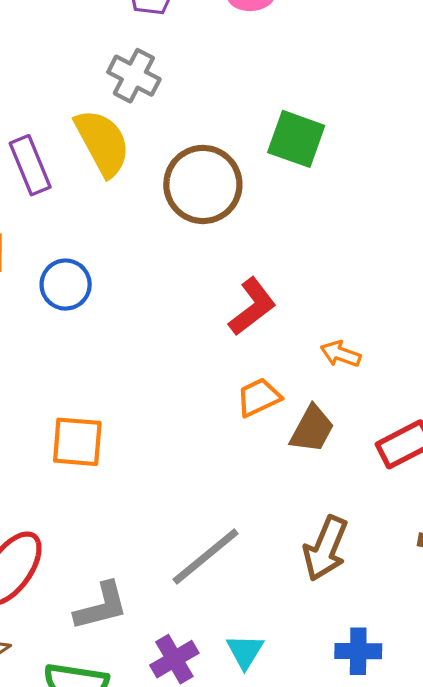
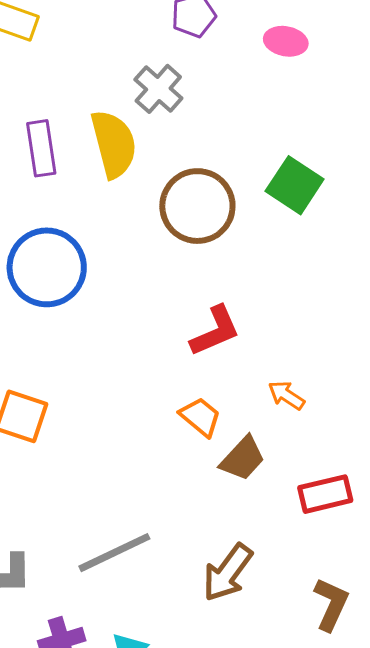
blue circle: (66, 285) -> (47, 267), size x1.6
orange trapezoid: (259, 397) -> (200, 417), turned 51

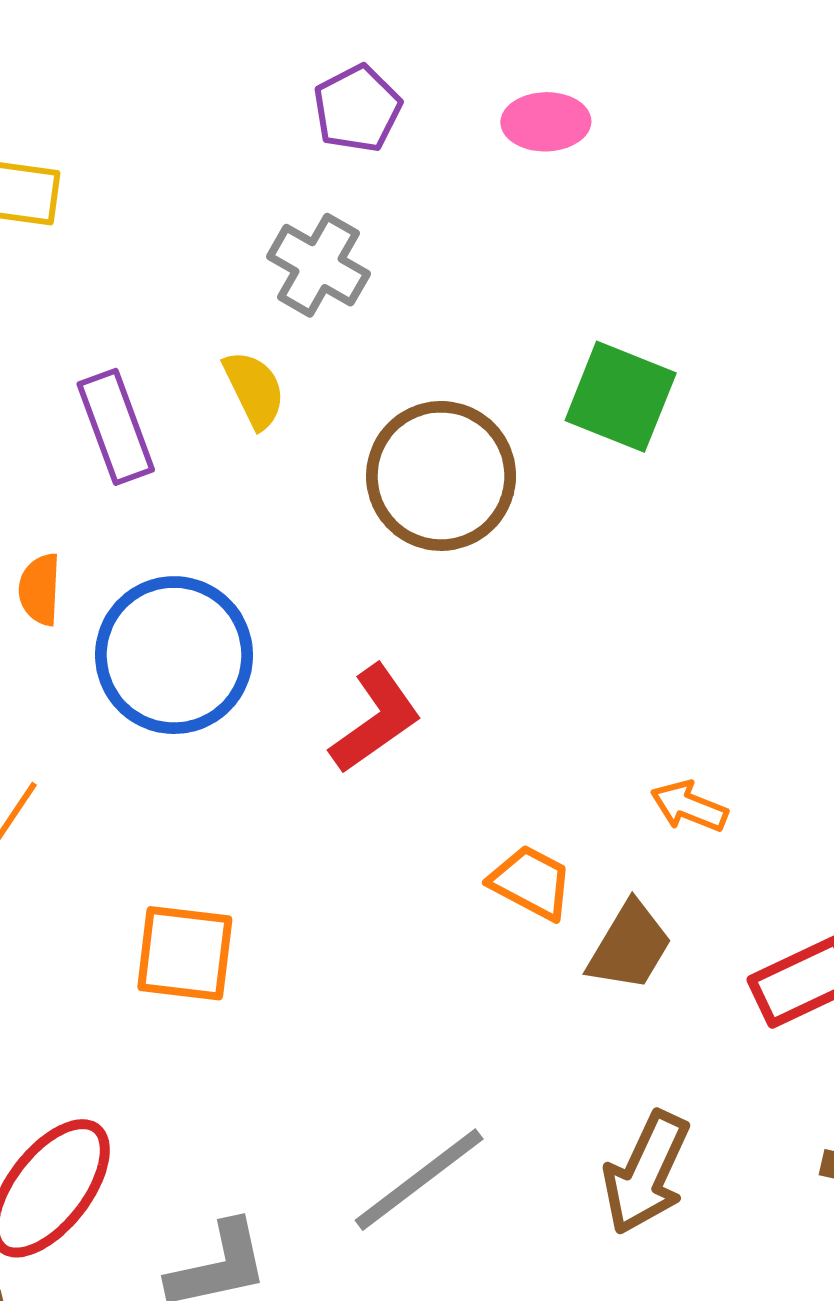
yellow semicircle: (114, 144) -> (254, 389), size x0.6
red L-shape: (215, 331) -> (375, 719), moved

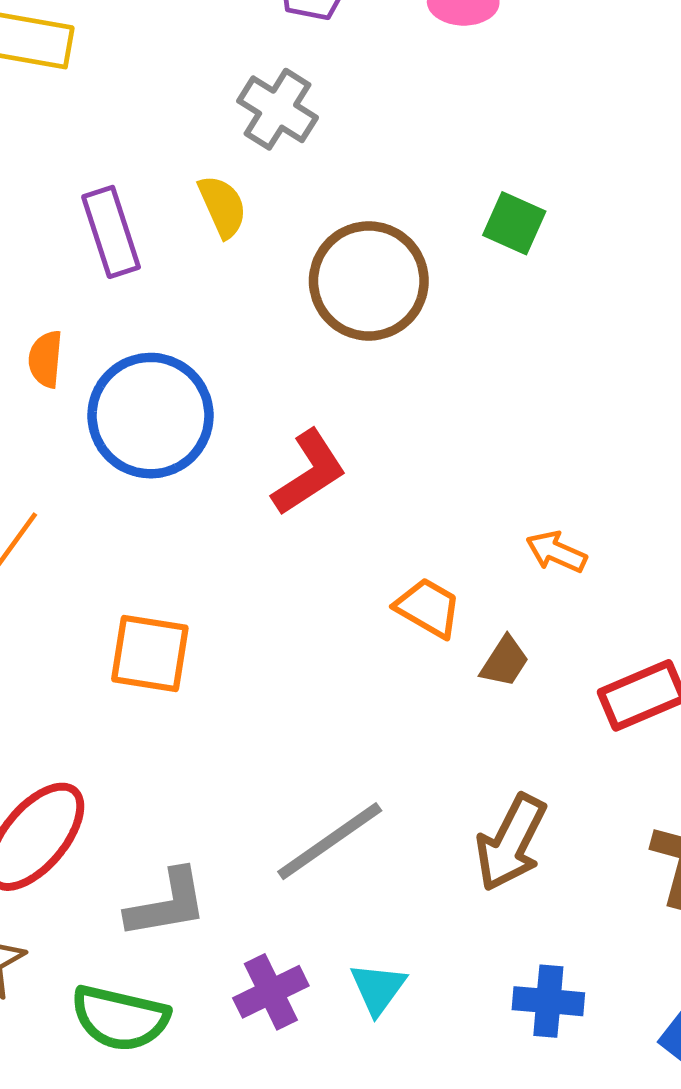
green square: (621, 397) -> (514, 223), size x0.7
brown trapezoid: (630, 946) -> (505, 662), size x0.7

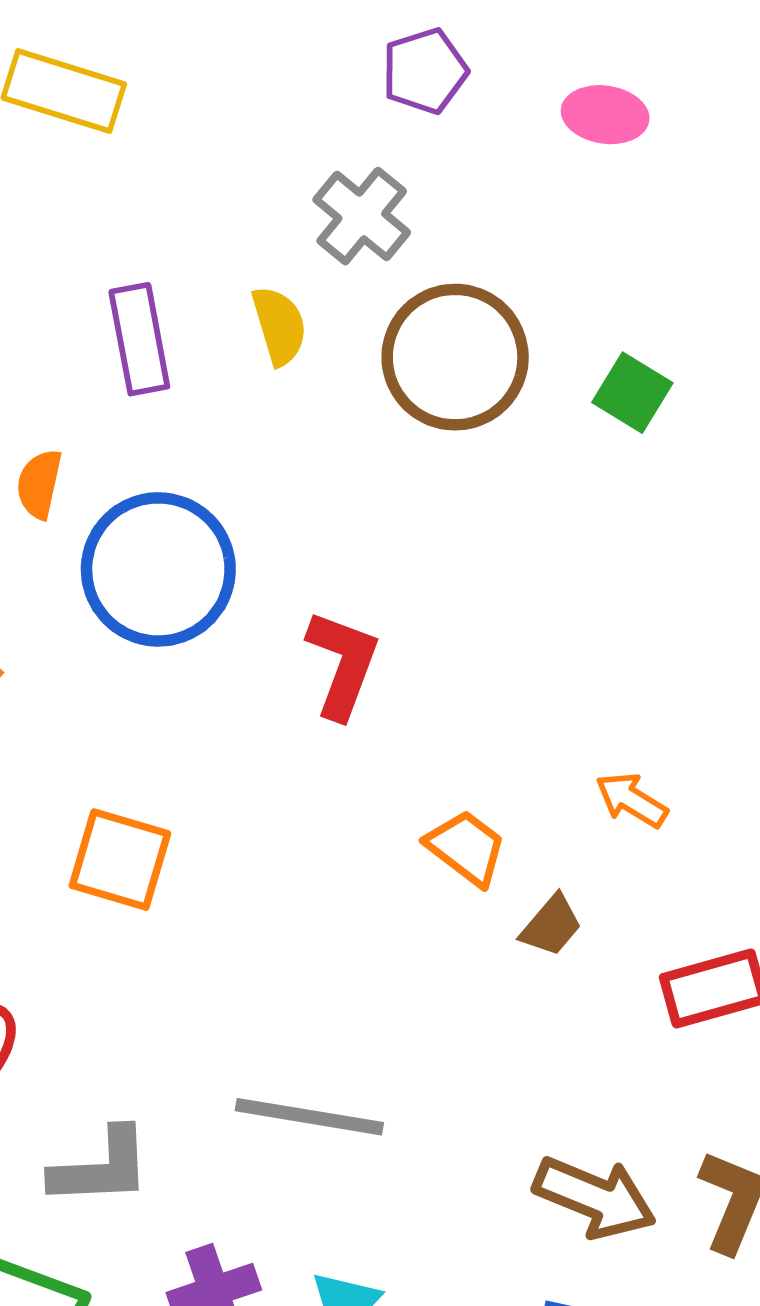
brown circle: (369, 281) -> (455, 357), moved
red L-shape: (309, 473) -> (343, 664), turned -44
gray line: (330, 841) -> (309, 1117), turned 37
brown arrow: (511, 843) -> (595, 1197), moved, turned -102

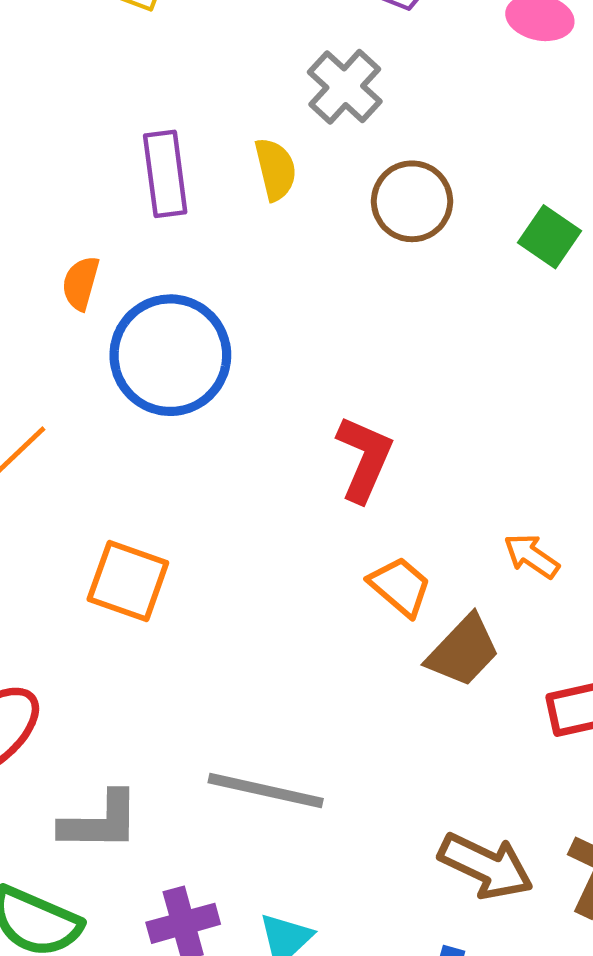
brown circle: (455, 357) -> (412, 201), size x0.7
red L-shape: (343, 664) -> (364, 459), moved
brown trapezoid: (551, 925) -> (463, 651), size x1.5

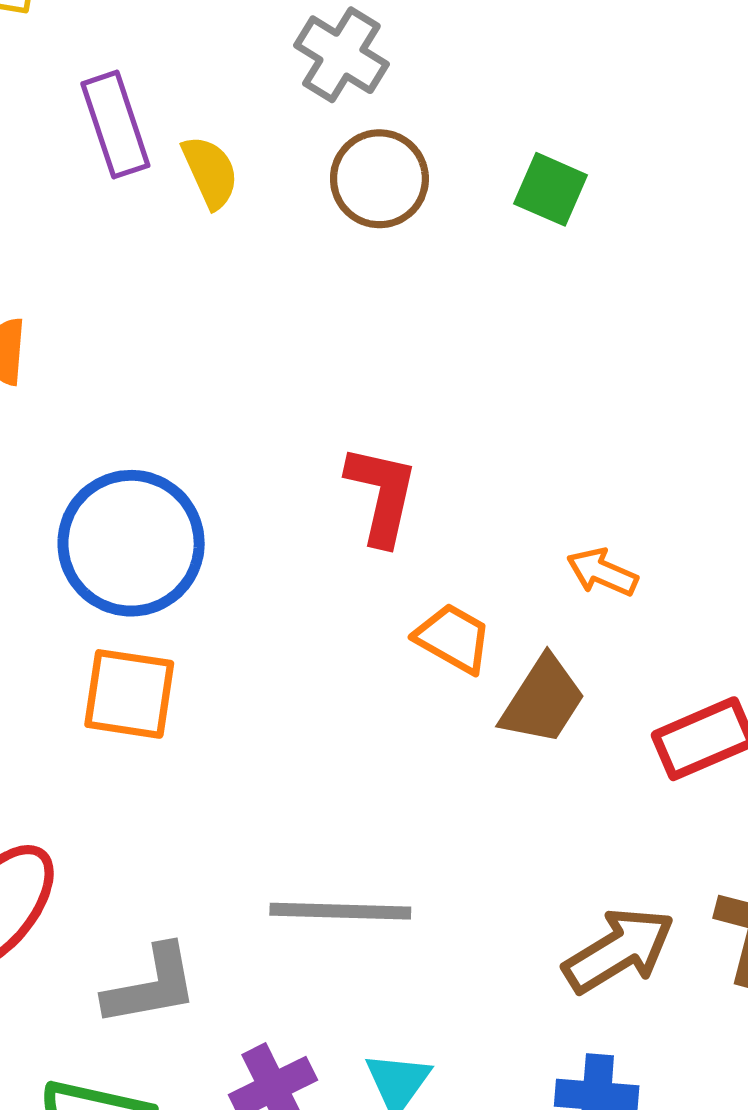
gray cross: (345, 87) -> (341, 55), moved
purple rectangle: (165, 174) -> (115, 125), moved
blue circle: (170, 355) -> (131, 543), moved
brown arrow: (486, 866) -> (619, 950), turned -46

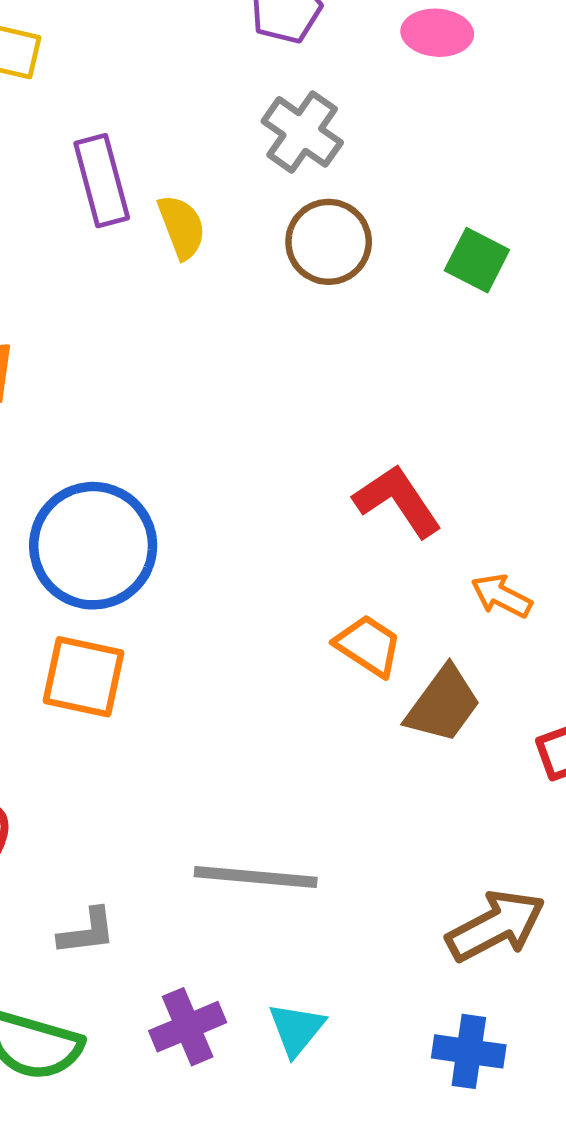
red L-shape: (382, 495) -> (398, 501), moved, turned -50
gray L-shape: (151, 986) -> (87, 932), size x0.7

